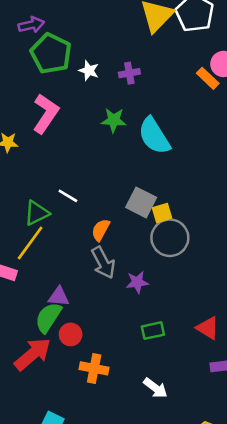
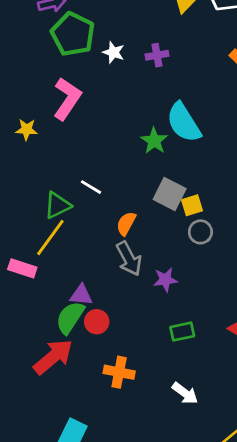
green star: (114, 120) -> (154, 141), moved, turned 30
gray circle: (170, 238) -> (200, 232), size x0.6
red circle: (71, 334) -> (97, 322), moved

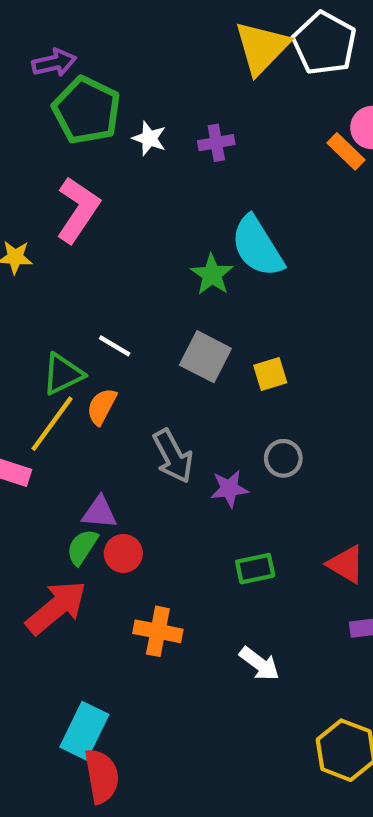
gray square: (170, 194) -> (205, 357), moved
orange semicircle: (126, 224) -> (102, 406), moved
gray circle: (200, 232) -> (283, 458), moved
green semicircle: (70, 318) -> (82, 547), size x0.7

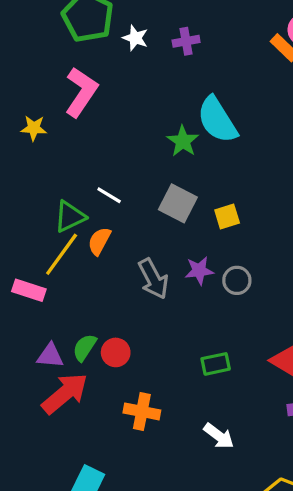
purple star: (229, 489) -> (199, 271), moved
purple triangle: (100, 512) -> (50, 356), moved

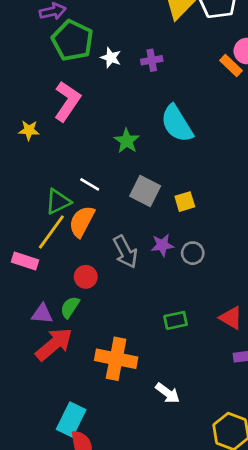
green star: (183, 141) -> (127, 141), moved
orange semicircle: (99, 241) -> (82, 221), size x1.4
red circle: (116, 352) -> (86, 277), moved
orange cross: (142, 411) -> (116, 359), size x1.4
white arrow: (219, 436) -> (168, 393), moved

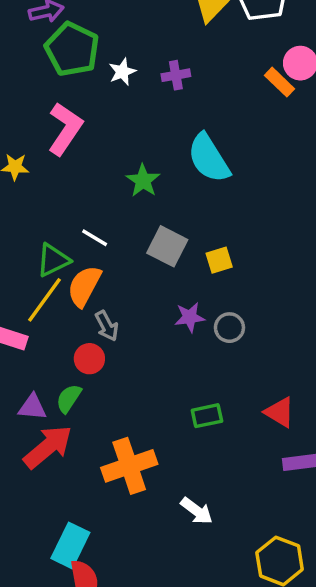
white star: (111, 58) -> (122, 72), turned 30
gray arrow: (125, 252) -> (107, 326), moved, size x0.7
orange cross: (116, 359) -> (129, 466), turned -30

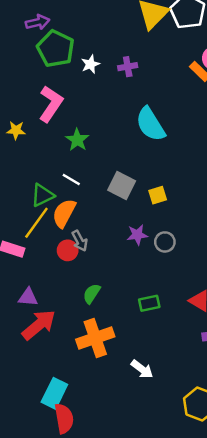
green star: (143, 181) -> (77, 140), moved
red circle: (89, 359) -> (68, 250), moved
green semicircle: (69, 398) -> (92, 294), moved

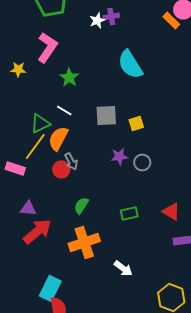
white star: (90, 64) -> (97, 20), moved
gray square: (122, 186) -> (106, 115), turned -30

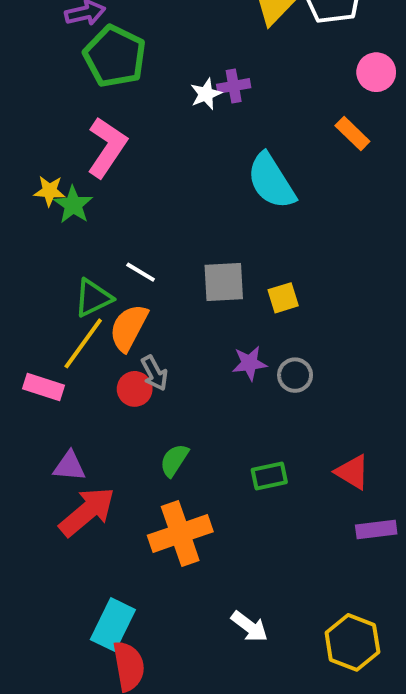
orange rectangle: (171, 20) -> (352, 134), moved
green star: (69, 77) -> (73, 205), moved
white arrow: (123, 268) -> (249, 627), moved

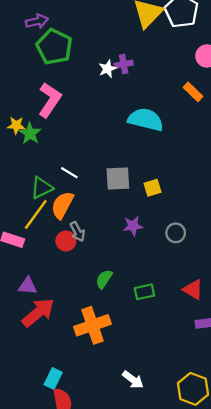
cyan semicircle: (271, 181) -> (146, 120), turned 136
gray circle: (295, 375) -> (176, 233), moved
green semicircle: (174, 460) -> (104, 279), moved
cyan rectangle: (113, 625) -> (53, 378), size x0.7

